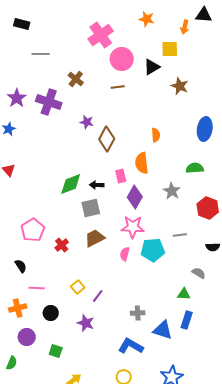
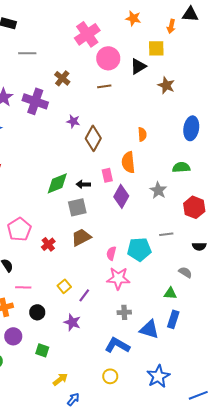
pink star: (133, 227) -> (118, 278), moved

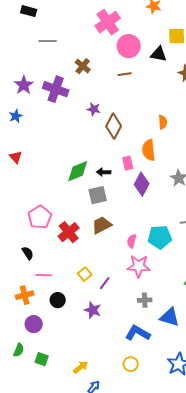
black triangle: (138, 66) -> (159, 54), turned 42
red cross: (48, 244) -> (69, 232), size x1.5
green square: (42, 350) -> (42, 359), moved

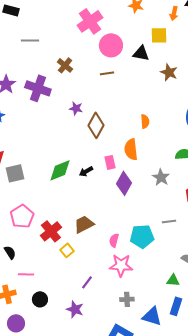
black arrow: (104, 172) -> (86, 171), turned -32
gray square: (98, 195) -> (15, 173), moved
yellow square: (85, 274) -> (67, 250), moved

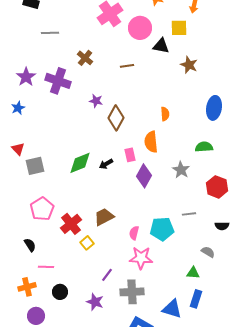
pink circle: (111, 45) -> (140, 28), moved
gray cross: (127, 299) -> (132, 292), moved, size x1.6

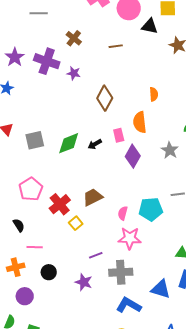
purple star: (96, 101) -> (74, 73), moved
gray square: (35, 166) -> (35, 140), moved
purple line: (107, 275) -> (96, 255), turned 32

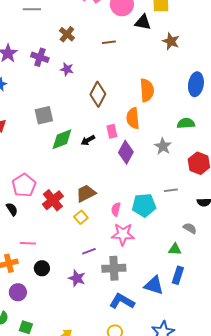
purple cross: (47, 61) -> (40, 57), size x0.7
orange semicircle: (154, 94) -> (147, 90), size x1.6
gray square: (35, 140) -> (44, 115), moved
yellow square: (76, 223) -> (81, 217), moved
black semicircle: (19, 225) -> (12, 209), moved

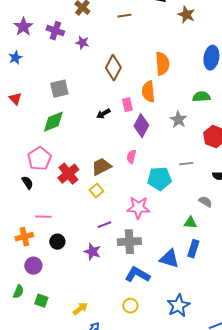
green diamond: (62, 139) -> (53, 122), moved
pink semicircle: (116, 209) -> (131, 157), moved

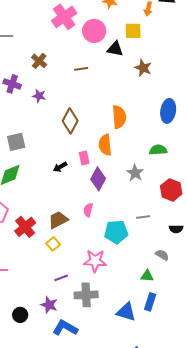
black circle: (57, 242) -> (20, 315), moved
blue L-shape: (137, 275) -> (65, 328), moved

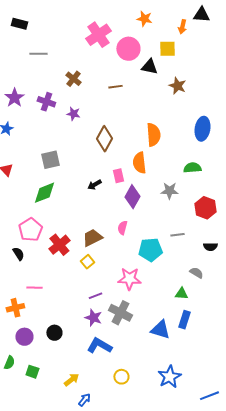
gray star: (135, 173) -> (169, 191), turned -30
gray cross: (86, 295) -> (120, 313), turned 30
purple star: (49, 305) -> (93, 318), moved

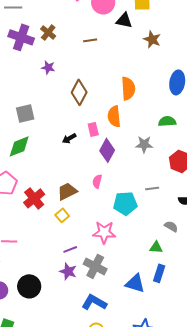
purple cross: (46, 102) -> (21, 37), moved, size x1.4
black circle: (54, 333) -> (29, 286), size x1.5
blue L-shape: (99, 346) -> (94, 302), moved

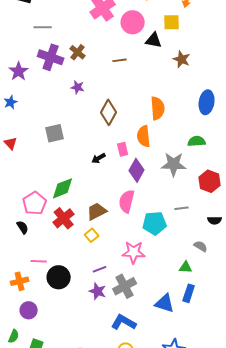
gray star: (144, 144) -> (174, 164), size x1.4
green diamond: (19, 146) -> (63, 188), moved
pink semicircle: (97, 181) -> (127, 201), size x1.6
gray cross: (95, 266) -> (125, 286), turned 35
black circle: (29, 286) -> (59, 277), moved

